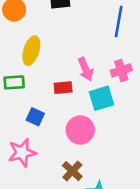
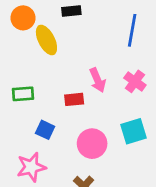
yellow ellipse: (31, 51) -> (46, 40), moved, turned -44
pink cross: (121, 70) -> (135, 81), turned -36
cyan square: (101, 98) -> (134, 131), moved

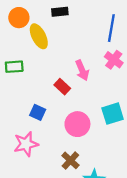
pink cross: (135, 81) -> (114, 60), moved
green rectangle: (23, 94) -> (14, 67), moved
red rectangle: (74, 99) -> (62, 87), turned 49

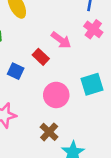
pink arrow: (82, 70) -> (61, 40), turned -30
blue square: (38, 112) -> (16, 71), moved

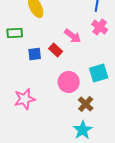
blue square: (16, 71) -> (35, 54), moved, turned -32
brown cross: (49, 132) -> (86, 104), moved

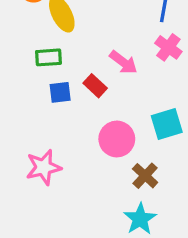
green rectangle: (15, 33) -> (49, 57), moved

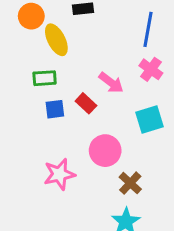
cyan square: (167, 124) -> (149, 120), moved
pink star: (44, 167) -> (59, 174), moved

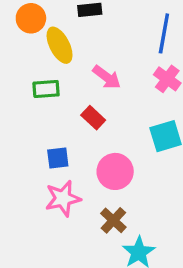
pink arrow: (111, 83) -> (107, 77), moved
blue square: (55, 109) -> (58, 158), moved
brown cross: (130, 183) -> (113, 220), moved

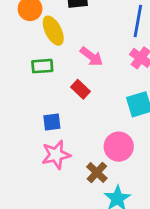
pink circle: (115, 171) -> (119, 147), moved

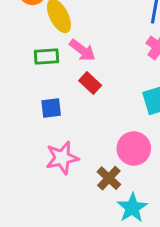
pink arrow: (91, 57) -> (82, 50), moved
blue square: (52, 122) -> (51, 108), moved

